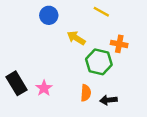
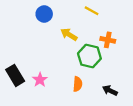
black arrow: (108, 100) -> (110, 91), moved, turned 32

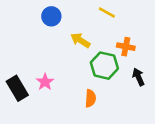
pink star: (40, 80) -> (45, 82), moved
black arrow: (110, 91) -> (138, 77), moved, turned 40

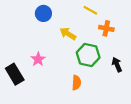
orange cross: (126, 47) -> (106, 28), moved
pink star: (45, 82) -> (38, 59), moved

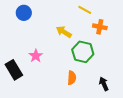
blue circle: (43, 13) -> (24, 13), moved
black arrow: (117, 65) -> (104, 84), moved

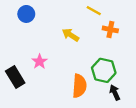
green hexagon: (83, 52) -> (104, 70), moved
orange semicircle: (72, 78) -> (79, 86), size x1.5

